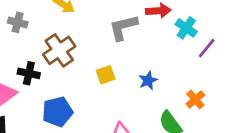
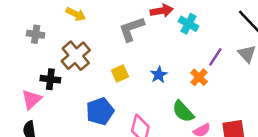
purple line: (207, 48) -> (215, 57), moved
orange cross: (195, 100) -> (199, 77), moved
blue pentagon: (57, 112) -> (100, 111), moved

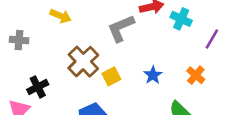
brown cross: (76, 56) -> (83, 62), moved
purple line: (215, 57) -> (212, 39), moved
black cross: (50, 79) -> (38, 87), turned -30

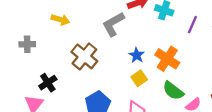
blue star: (153, 75) -> (137, 55), moved
orange cross: (196, 75) -> (167, 59), moved, size x1.5
yellow square: (111, 76) -> (139, 78), moved

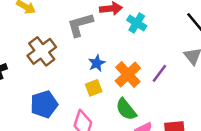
purple line: (192, 25) -> (159, 73), moved

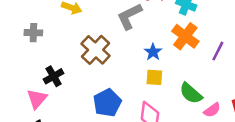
orange cross: (128, 75) -> (185, 36), moved
yellow square: (94, 88) -> (154, 77), turned 35

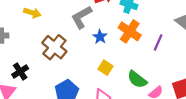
blue star: (153, 52) -> (100, 37), moved
yellow square: (154, 77) -> (105, 68), turned 32

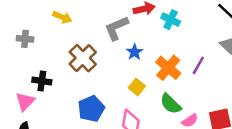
orange cross: (130, 31) -> (168, 68), moved
black cross: (20, 72) -> (42, 81), turned 35

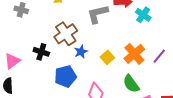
blue star: (134, 52) -> (81, 52), moved
black cross: (42, 81) -> (41, 52), moved
yellow square: (137, 87) -> (107, 57), moved

